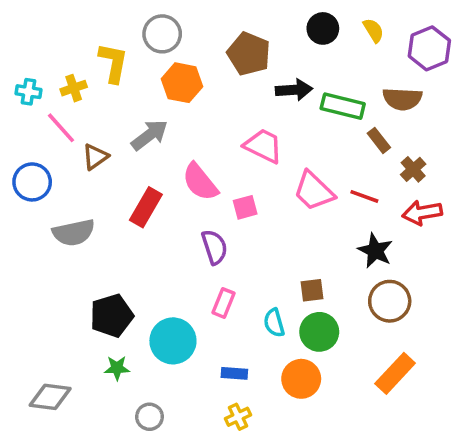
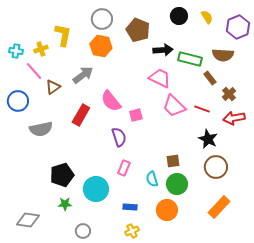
gray circle: (162, 34) -> (102, 19), moved
pink trapezoid: (263, 146) -> (160, 78), moved

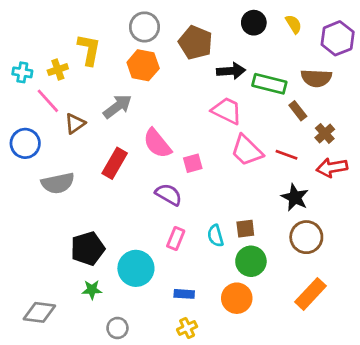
purple semicircle: (119, 137) -> (169, 195), turned -42
cyan semicircle: (152, 179) -> (215, 236), moved

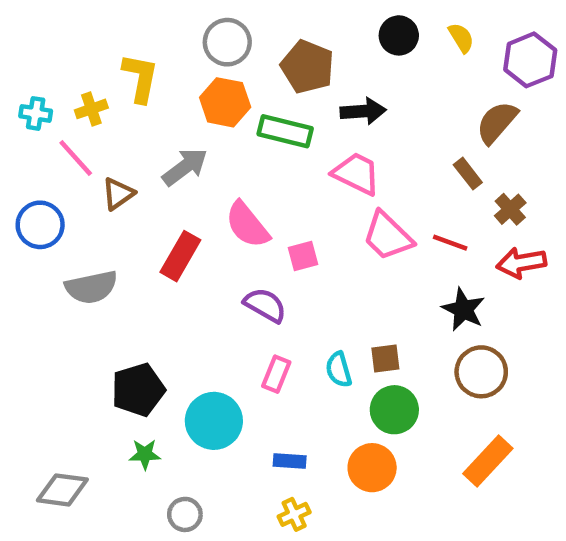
brown semicircle: (316, 78) -> (497, 122), turned 128
green rectangle: (269, 84) -> (285, 131), moved

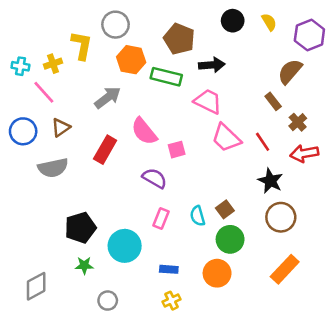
gray circle: (227, 42) -> (115, 25), moved
brown triangle: (118, 194) -> (61, 127), moved
red line: (450, 243) -> (263, 142), turned 36
brown square: (385, 358) -> (225, 209), turned -30
gray diamond: (62, 490) -> (36, 286), turned -36

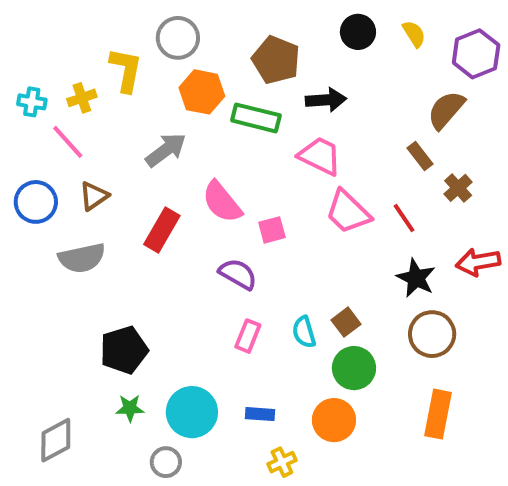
red arrow: (304, 153) -> (478, 262), moved
cyan circle: (125, 246) -> (192, 412), moved
orange rectangle: (285, 269) -> (438, 414), turned -32
yellow cross: (171, 301) -> (282, 462), moved

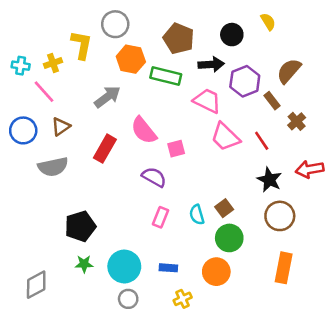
black circle: (358, 32) -> (232, 35), moved
purple hexagon: (476, 54) -> (245, 81), moved
gray circle: (166, 462) -> (128, 299), moved

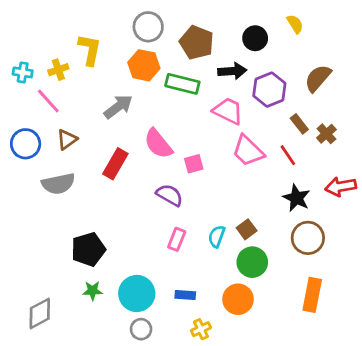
gray circle: (115, 24) -> (148, 27), moved
brown rectangle: (272, 101) -> (299, 124), moved
cyan semicircle: (197, 215) -> (217, 236), turned 36

